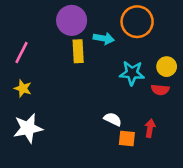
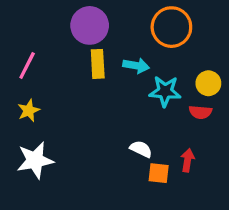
cyan arrow: (104, 38) -> (136, 66), moved
yellow star: (23, 88) -> (29, 111), turned 30

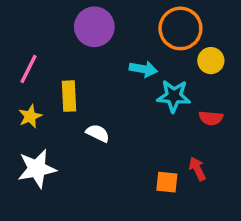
yellow rectangle: (98, 64) -> (69, 96), moved
yellow circle: (208, 83) -> (211, 61), moved
white semicircle: (141, 149) -> (98, 133), moved
red arrow: (188, 160) -> (197, 169), turned -35

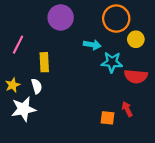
yellow star: (30, 116) -> (13, 85), moved
red semicircle: (211, 118) -> (136, 76), size x1.5
white semicircle: (98, 133) -> (37, 86), moved, turned 48

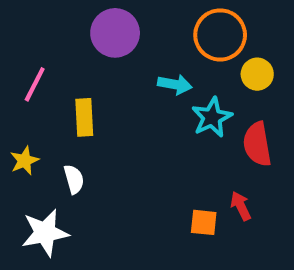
cyan star: (112, 62) -> (212, 117), turned -30
red semicircle: (136, 76) -> (257, 144), turned 75
white semicircle: (37, 86) -> (74, 179), moved
white star: (24, 109) -> (45, 233), moved

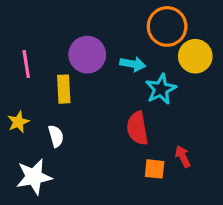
purple circle: (115, 33) -> (87, 55), moved
yellow circle: (257, 74) -> (195, 56), size x1.4
pink line: (35, 84) -> (26, 64), turned -36
red semicircle: (257, 144) -> (137, 128), moved

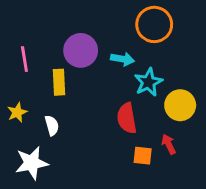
yellow circle: (195, 56) -> (180, 105), moved

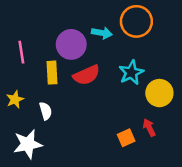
cyan arrow: (122, 59) -> (102, 33), moved
red semicircle: (127, 118) -> (87, 75), moved, turned -104
orange square: (143, 156) -> (126, 138), turned -30

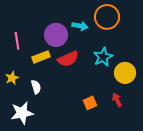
yellow rectangle: (52, 73) -> (41, 57), turned 72
orange square: (126, 138) -> (90, 103), moved

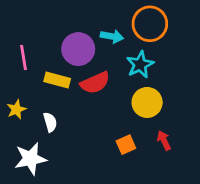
yellow rectangle: (41, 57) -> (57, 80), turned 36
cyan star: (103, 57) -> (140, 65), moved
yellow circle: (125, 73) -> (147, 102), moved

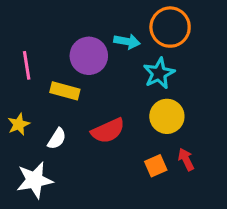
red semicircle: (95, 83) -> (108, 131), moved
white semicircle: (50, 122) -> (57, 139), turned 48
orange square: (126, 145) -> (156, 166), moved

